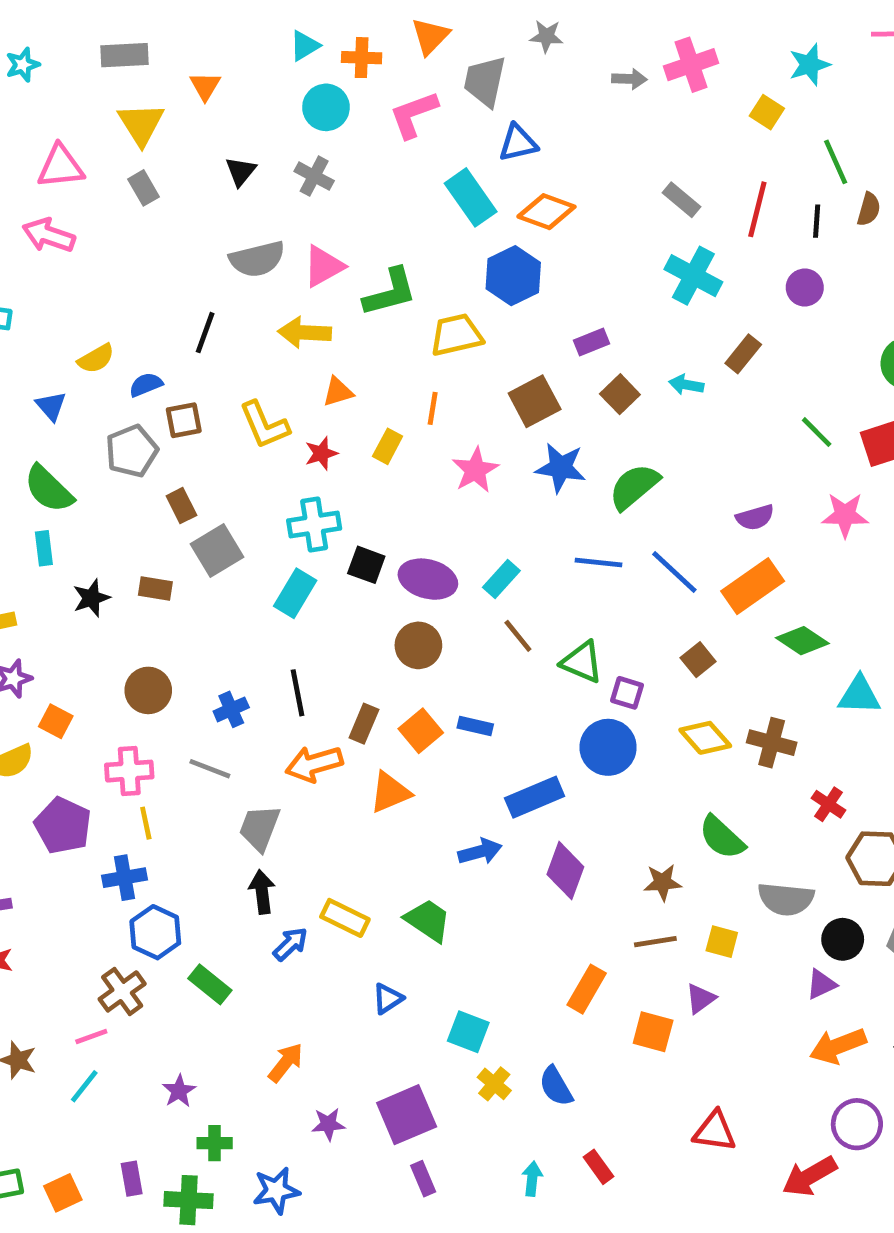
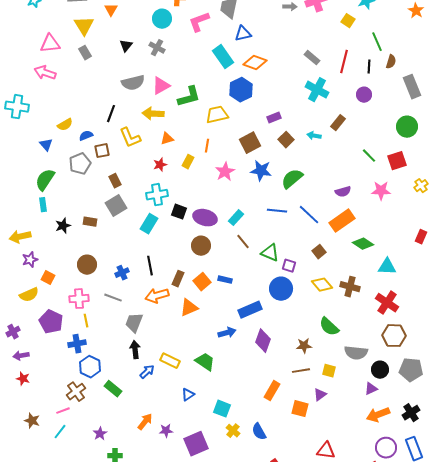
yellow L-shape: (264, 425) -> (130, 138), moved
green semicircle: (49, 489) -> (45, 180), turned 80
brown rectangle: (181, 506) -> (115, 181), moved
red cross: (828, 804) -> (387, 303), moved, size x1.6
purple star: (328, 1124) -> (166, 431), moved

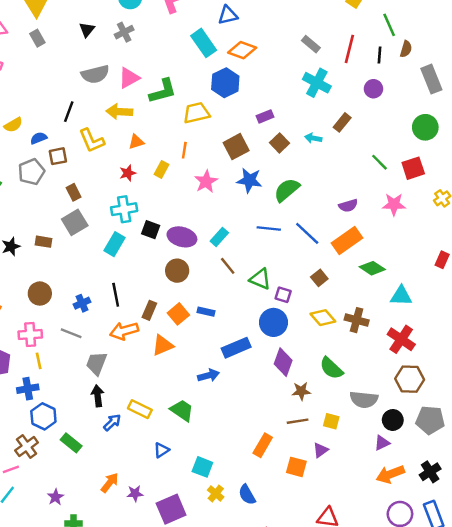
gray cross: (157, 48) -> (124, 32), turned 35
purple diamond: (263, 341) -> (283, 362), moved

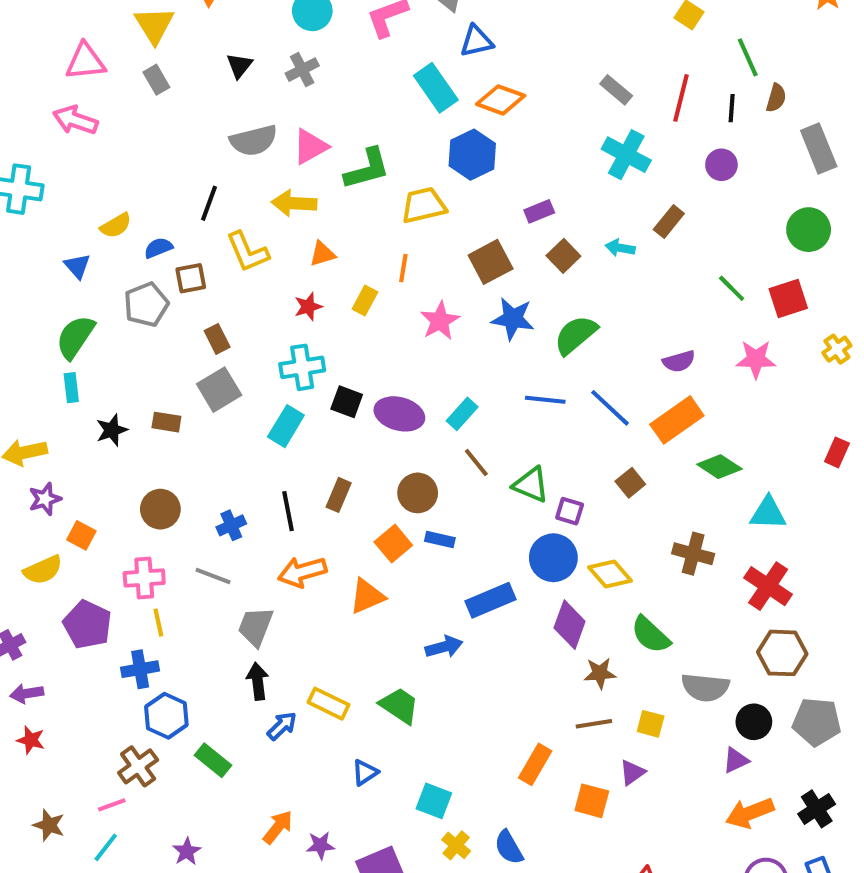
brown circle: (177, 271) -> (418, 493), moved
brown rectangle: (149, 310) -> (339, 495), moved
yellow diamond: (323, 318) -> (610, 574), moved

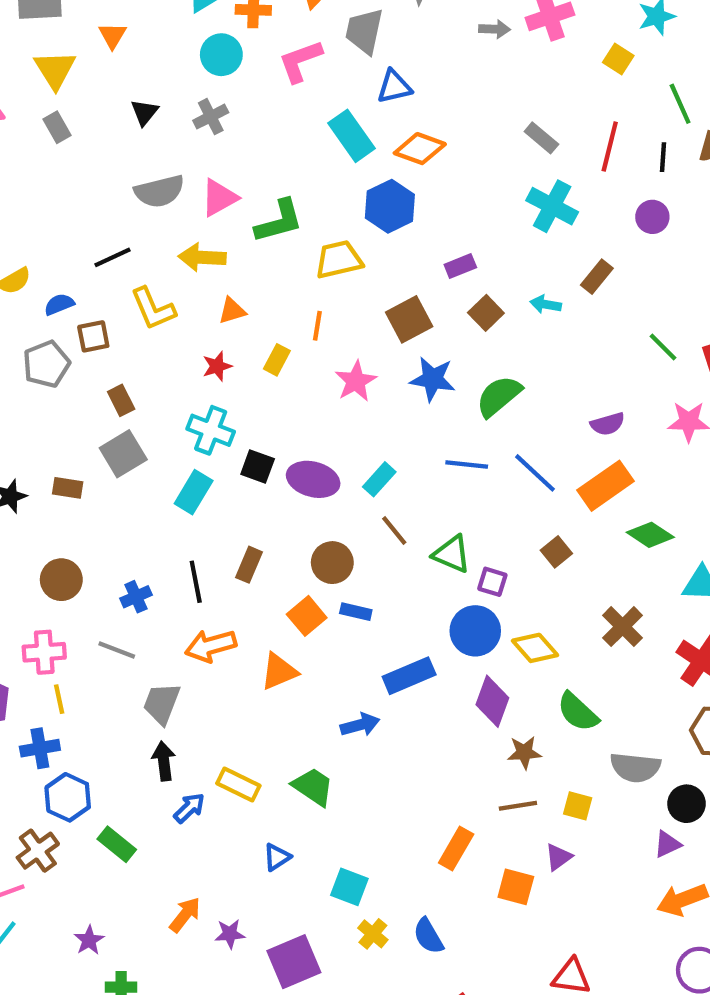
black line: (209, 203) -> (113, 257), turned 45
cyan cross: (302, 367) -> (211, 430), turned 30
brown cross: (693, 554) -> (623, 627), turned 30

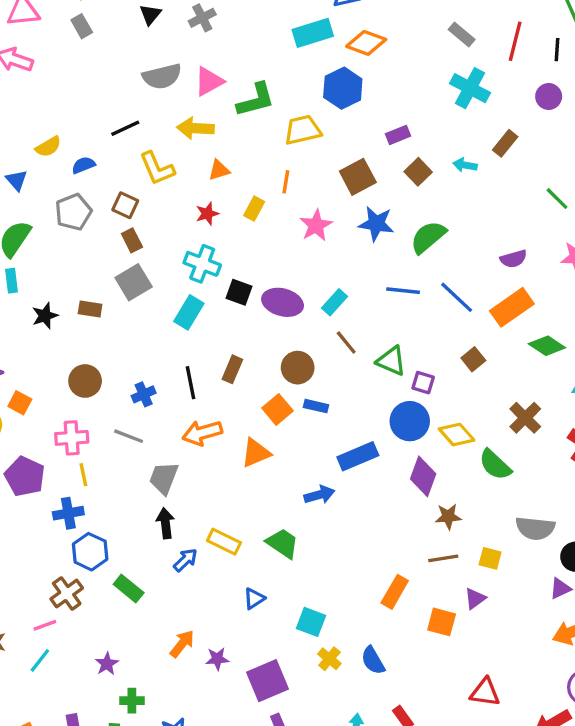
cyan rectangle: (352, 136) -> (313, 33), turned -72
brown square: (93, 336) -> (125, 205), moved, turned 36
green semicircle: (578, 712) -> (495, 465), moved

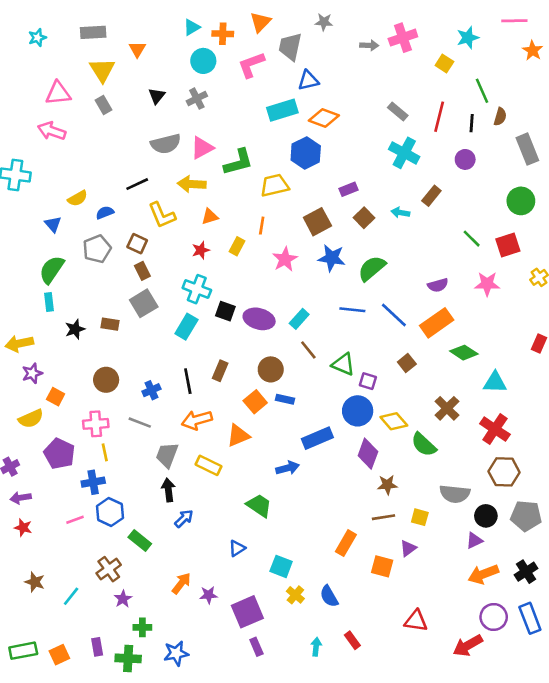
yellow rectangle: (224, 542) -> (208, 465), moved
brown cross: (67, 594) -> (109, 569), moved
pink line: (45, 625) -> (75, 520), moved

